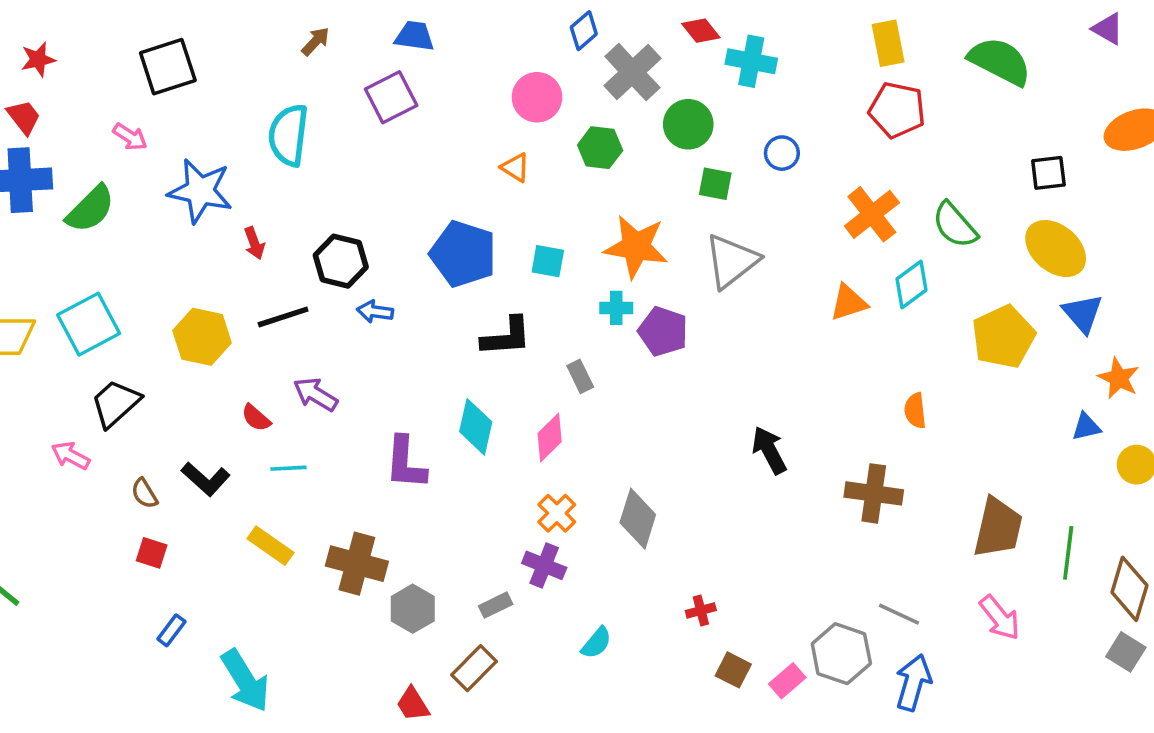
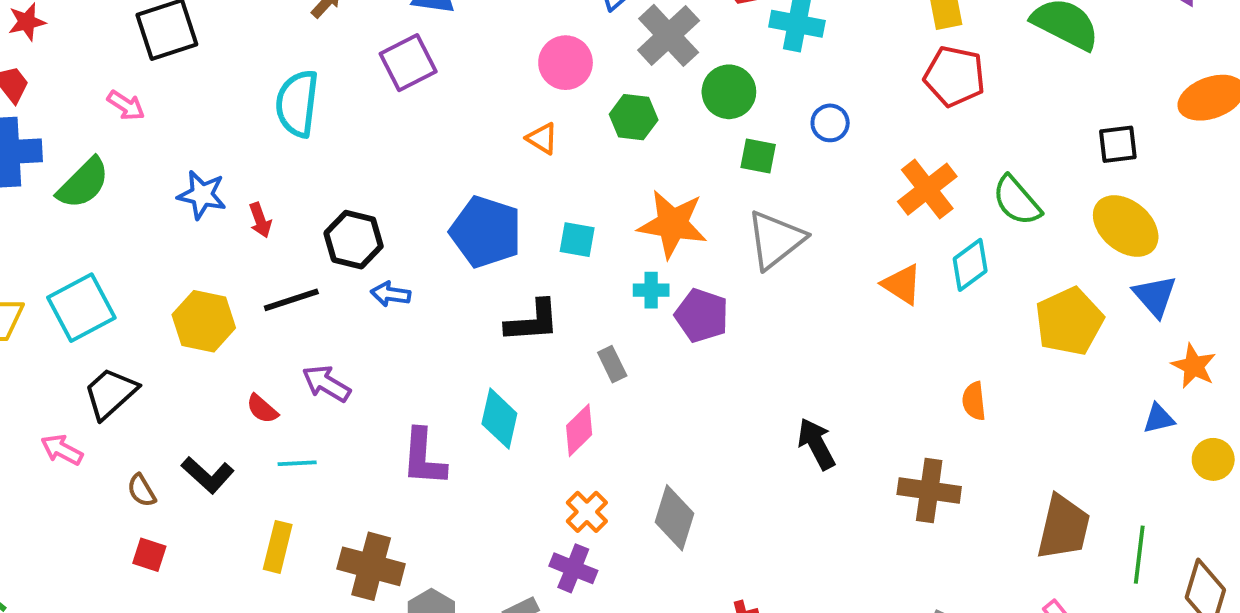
blue star: (200, 191) -> (202, 195), moved, size x0.7
orange triangle: (849, 303) -> (902, 284), turned 51
yellow rectangle: (270, 546) -> (278, 547), turned 69

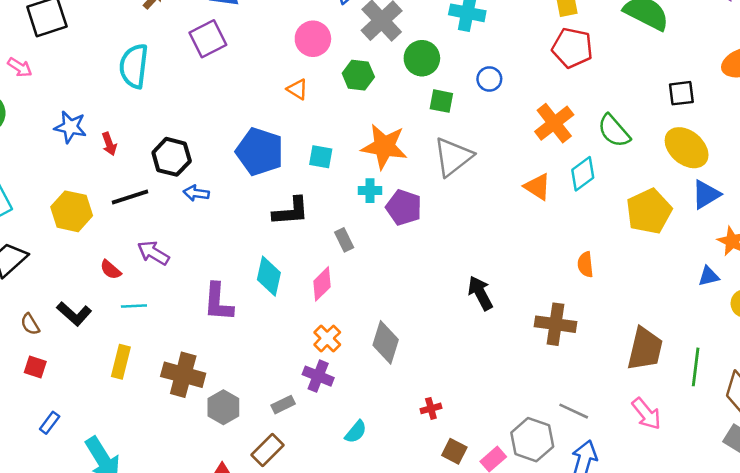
blue triangle: (1155, 296) -> (706, 194), turned 40

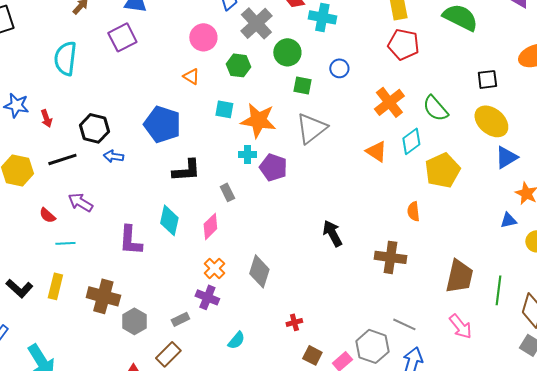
cyan square: (321, 157) -> (224, 109), moved
yellow pentagon: (649, 211) -> (442, 170), moved
black L-shape: (74, 314) -> (19, 288), moved

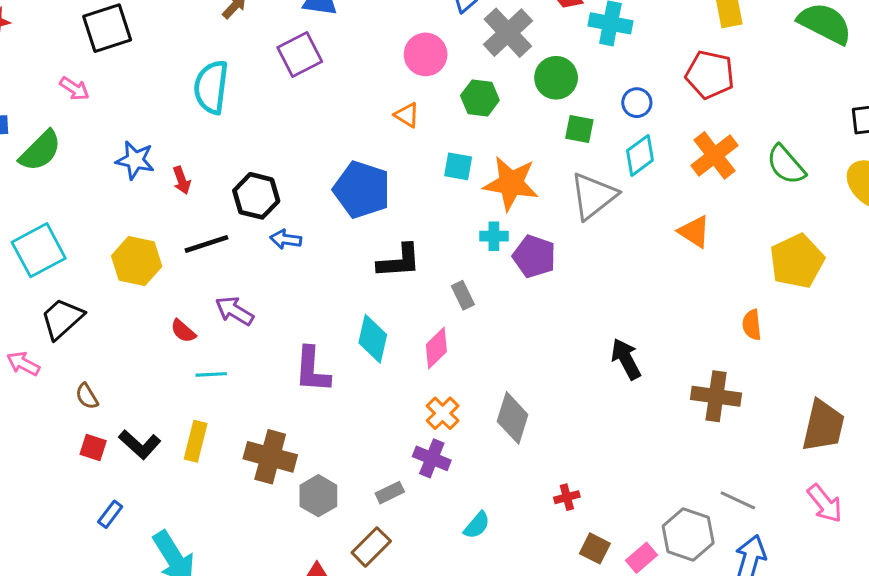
red pentagon: (403, 44) -> (710, 75), moved
cyan diamond: (411, 141) -> (640, 155), moved

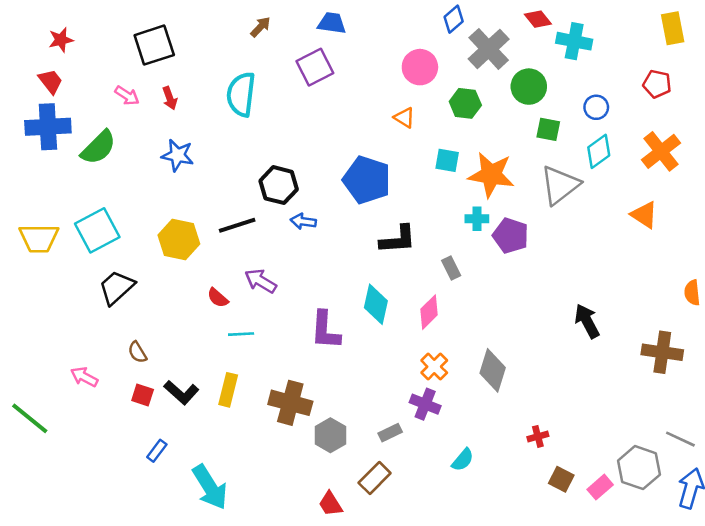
red pentagon: (710, 75) -> (657, 84), size x0.7
red arrow: (182, 180) -> (170, 98), moved
pink arrow: (23, 364) -> (84, 377), moved

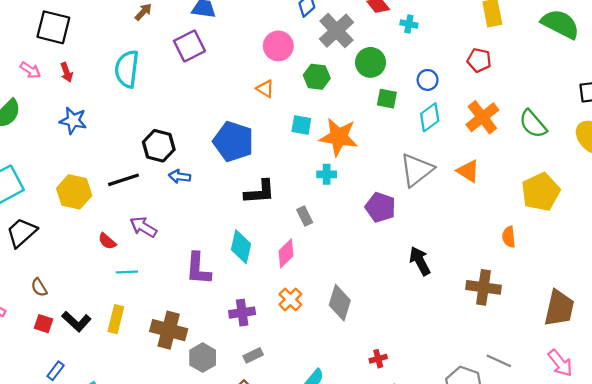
cyan cross: (574, 41) -> (409, 24), size x0.6
black square: (154, 45) -> (53, 27), turned 32
gray triangle: (560, 185) -> (417, 170), moved
purple pentagon: (511, 236) -> (380, 207), moved
purple cross: (425, 404) -> (242, 313), moved, turned -30

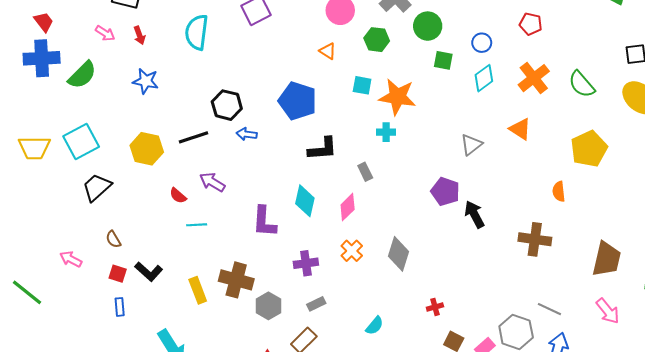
gray triangle: (417, 170) -> (471, 145), moved, size x0.7
purple pentagon: (380, 207) -> (445, 191), moved
yellow rectangle: (116, 319) -> (198, 290), moved, turned -35
blue rectangle: (56, 371) -> (120, 307), moved, turned -42

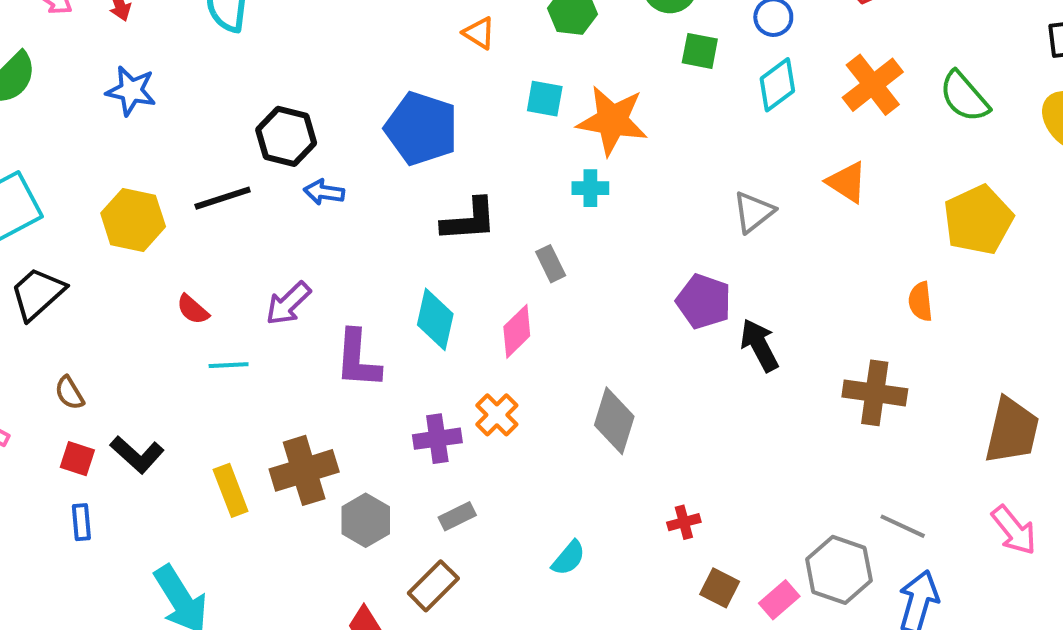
purple arrow: (212, 182) -> (288, 303), moved, turned -75
orange cross: (352, 251) -> (497, 415), moved
brown cross: (236, 280) -> (304, 470), turned -32

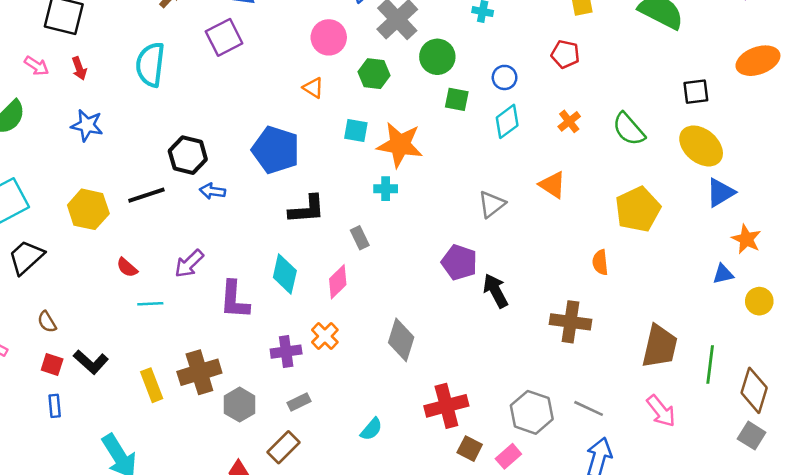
orange cross: (873, 85) -> (569, 121), size x0.6
red cross: (684, 522) -> (446, 406), size x2.0
gray hexagon: (839, 570) -> (532, 412), moved

